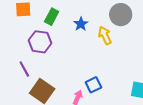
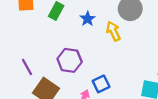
purple hexagon: (40, 42) -> (70, 60), moved

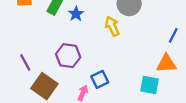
blue star: (88, 19) -> (76, 14), moved

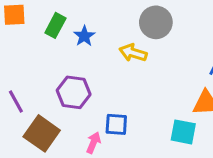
yellow arrow: (112, 26) -> (133, 53), turned -48
blue square: (100, 79) -> (116, 124), turned 30

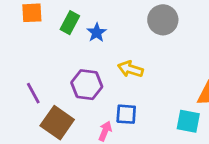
yellow arrow: (133, 53) -> (130, 69), moved

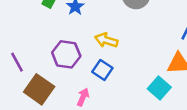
blue square: (126, 114) -> (102, 70), moved, turned 30
cyan square: (188, 121) -> (159, 88), turned 30

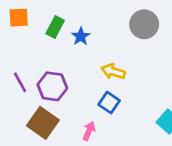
purple hexagon: (66, 54) -> (52, 86), moved
purple line: (17, 62) -> (20, 82), moved

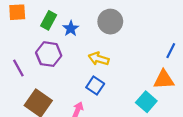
gray circle: (144, 24) -> (110, 22), moved
purple hexagon: (52, 86) -> (49, 54), moved

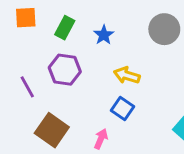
gray circle: (110, 22) -> (164, 29), moved
blue star: (71, 29) -> (104, 35), moved

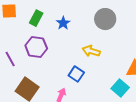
yellow arrow: (127, 75) -> (91, 51), moved

